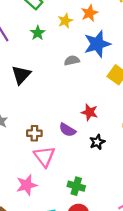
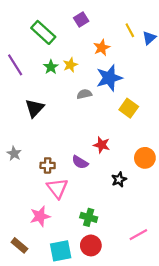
yellow star: (65, 21) -> (70, 65), moved
black star: (97, 142) -> (119, 180), moved

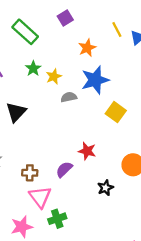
yellow star: (70, 65) -> (54, 76), moved
purple semicircle: (80, 162) -> (64, 169), turned 105
green cross: (89, 217) -> (57, 219), moved, turned -35

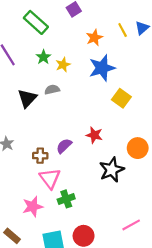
yellow line: (117, 29) -> (123, 30), moved
gray semicircle: (69, 97) -> (52, 90), moved
purple semicircle: (64, 169) -> (64, 146), moved
black star: (105, 188) -> (112, 170), size x1.6

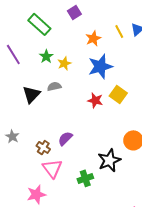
red star: (94, 135) -> (95, 100), moved
brown cross: (40, 156) -> (43, 147), turned 32
green cross: (66, 199) -> (85, 178), moved

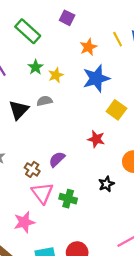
purple square: (74, 12) -> (67, 18), turned -32
red star: (95, 100) -> (96, 139), moved
black star: (109, 160) -> (106, 184), size x0.6
green cross: (85, 178) -> (68, 199), moved, turned 35

